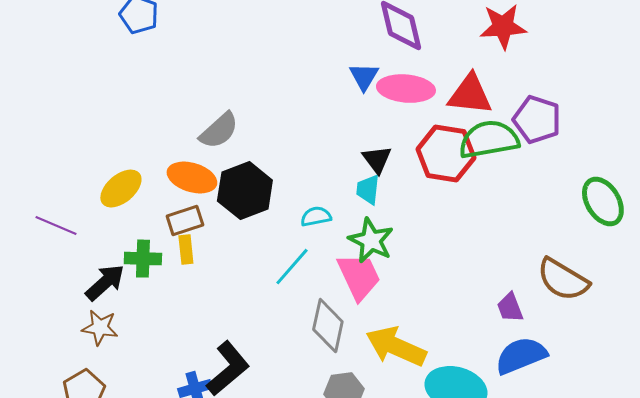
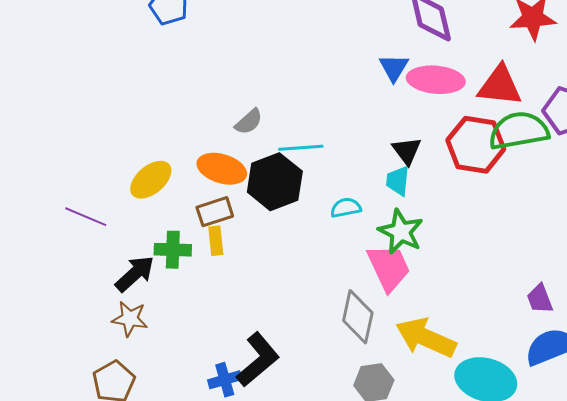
gray semicircle: (219, 131) -> (249, 122), size x0.7
cyan line: (292, 267) -> (301, 148), moved, turned 45

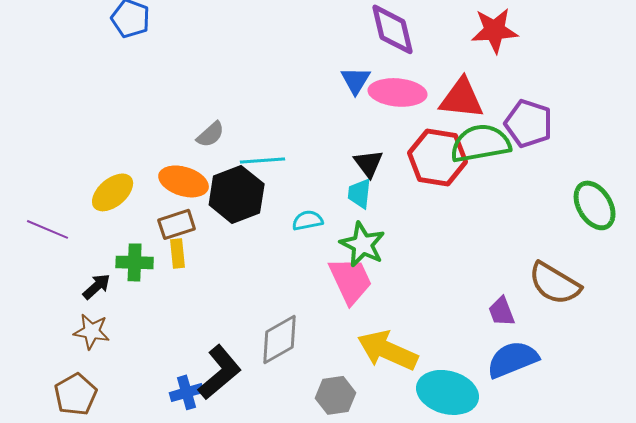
black arrow: (135, 274) -> (97, 286), size x0.7
gray diamond: (358, 317) -> (280, 339), moved, turned 48

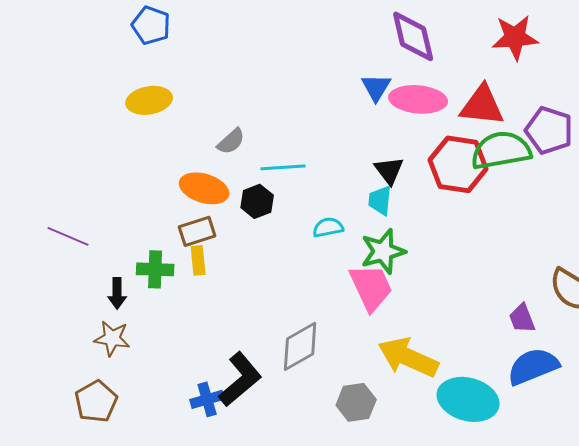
yellow ellipse: (113, 192) -> (149, 100), moved, turned 30
black hexagon: (237, 194) -> (257, 201), size x0.6
green star: (363, 244) -> (383, 251), turned 30
black arrow: (97, 286) -> (117, 293), turned 132

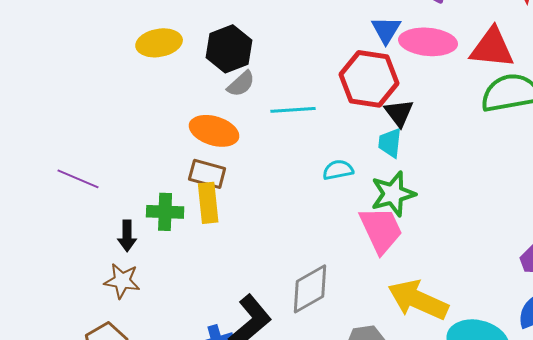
red hexagon: (458, 164) -> (369, 79), moved
black hexagon: (257, 201) -> (229, 49), moved, size x1.4
brown rectangle: (197, 231) -> (207, 174), turned 33
yellow rectangle: (198, 260) -> (208, 203), size x1.4

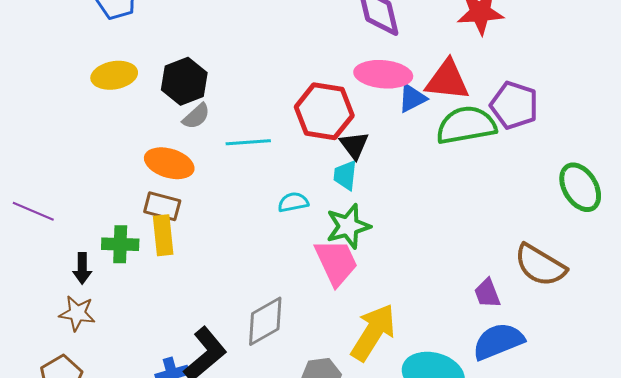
blue triangle: (386, 30) -> (412, 98), moved, turned 32
yellow arrow: (418, 300) -> (373, 332), turned 98

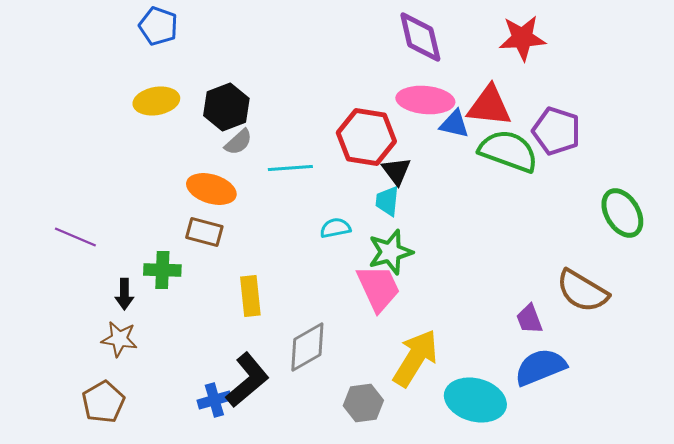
blue triangle: (412, 98) -> (454, 124), turned 40
green semicircle: (466, 125) -> (508, 151), turned 30
yellow rectangle: (163, 235) -> (250, 296), moved

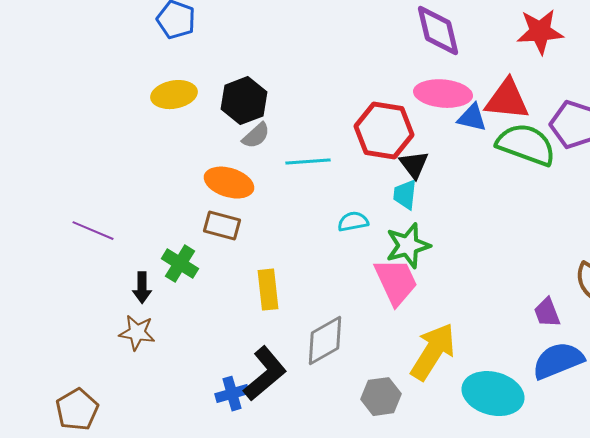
green cross: (162, 270) -> (180, 264), turned 30
brown pentagon: (103, 402) -> (77, 410), moved

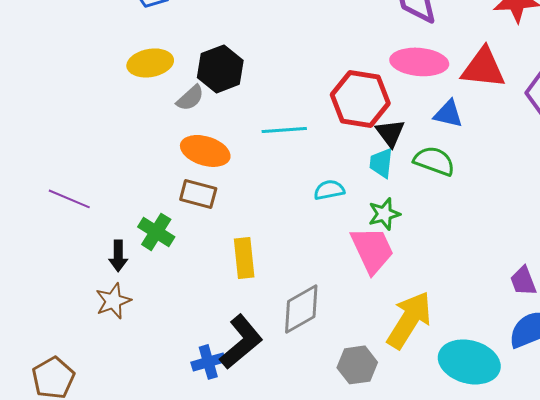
blue triangle: (472, 118) -> (448, 114), moved
gray semicircle: (256, 136) -> (190, 98), moved
green semicircle: (526, 145) -> (434, 161), moved, size x0.7
green star: (408, 246) -> (384, 214), size x0.7
brown star: (137, 333) -> (113, 301), turned -30

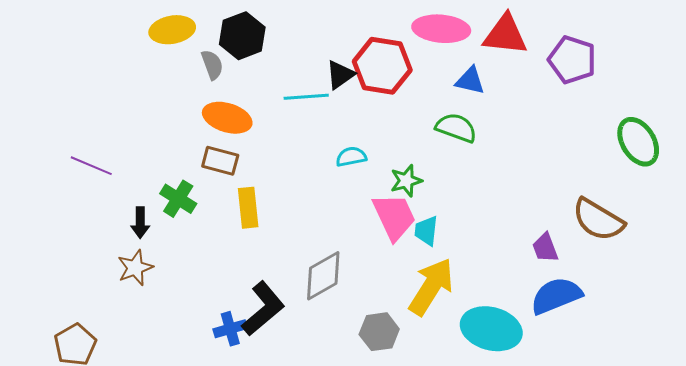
gray semicircle: (190, 98) -> (212, 65), turned -68
black triangle: (390, 133) -> (340, 75), moved, turned 32
cyan trapezoid: (381, 163) -> (426, 231), moved
yellow rectangle: (244, 258) -> (248, 208), moved

